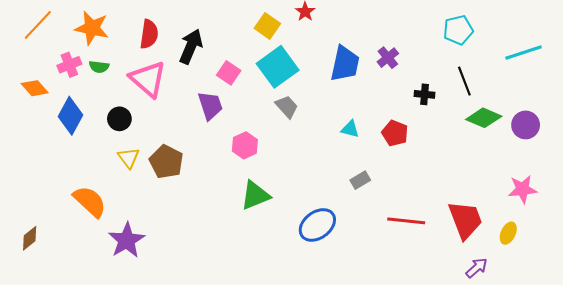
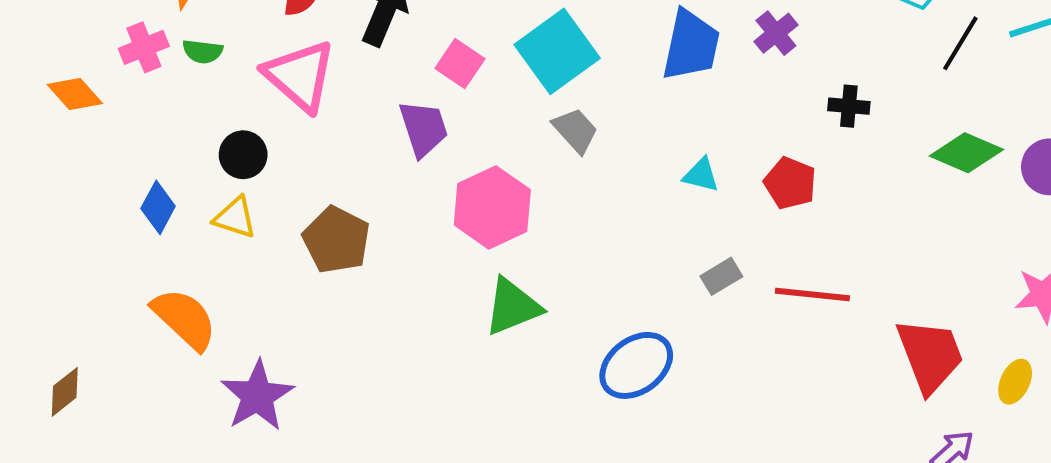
black line: (464, 81) -> (960, 43), moved, turned 52
blue diamond: (70, 116) -> (158, 207), moved, size x0.7
pink hexagon: (245, 145) -> (492, 207), size x1.5
yellow triangle: (129, 158) -> (235, 218), moved, turned -35
red line: (406, 221) -> (812, 295), moved

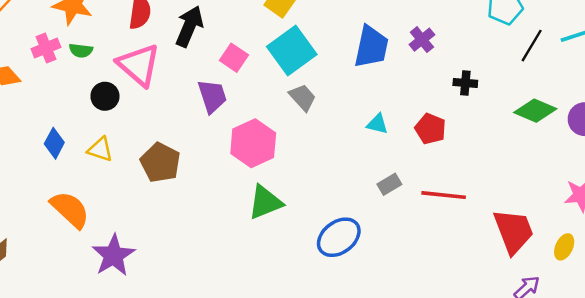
black circle: (243, 155) -> (105, 96), moved

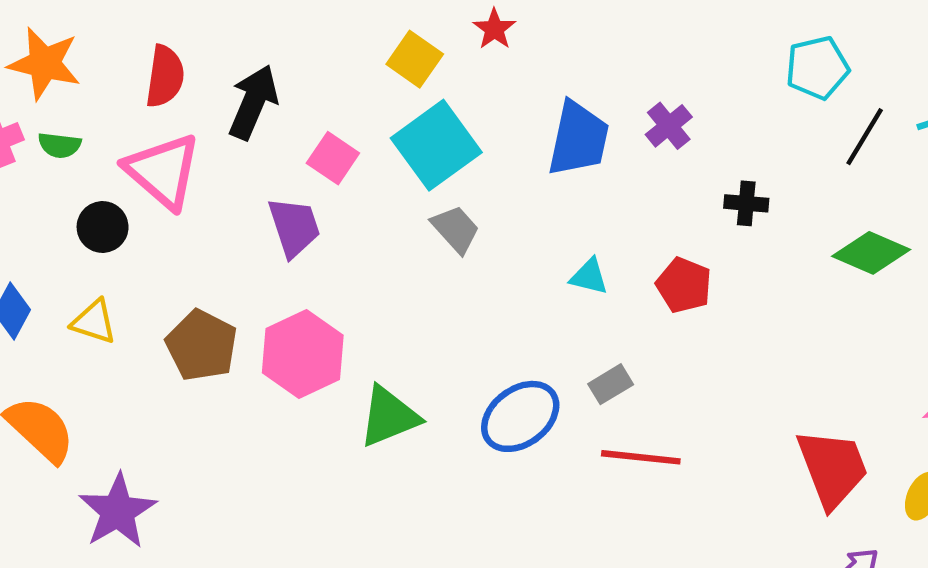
pink hexagon: (253, 143) -> (303, 354), moved
red line: (444, 195) -> (641, 457), moved
blue ellipse: (339, 237) -> (520, 416), moved

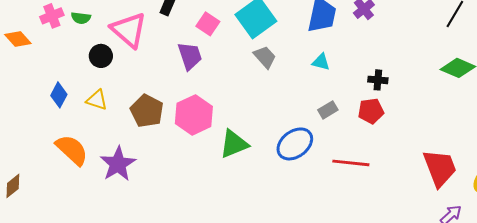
black cross: (746, 203) -> (378, 80), moved
cyan triangle: (589, 277) -> (321, 62), moved
red pentagon: (684, 285) -> (371, 111), moved, turned -30
gray rectangle: (611, 384) -> (328, 110), moved
purple star: (118, 511) -> (118, 164), moved

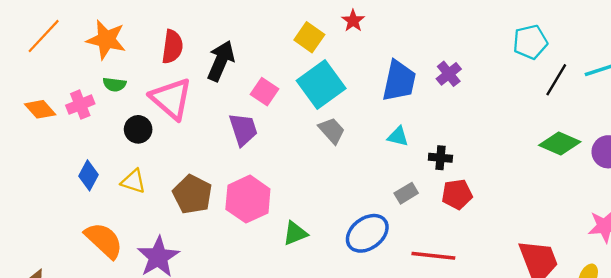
pink cross: (52, 16) -> (80, 105), moved
black cross: (378, 80) -> (440, 158), moved
green triangle: (234, 144) -> (295, 233), size x0.7

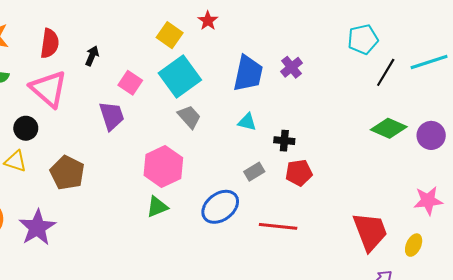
black arrow: (221, 61) -> (92, 56), size x0.6
black circle: (138, 129) -> (26, 128), moved
pink hexagon: (248, 199) -> (163, 166), moved

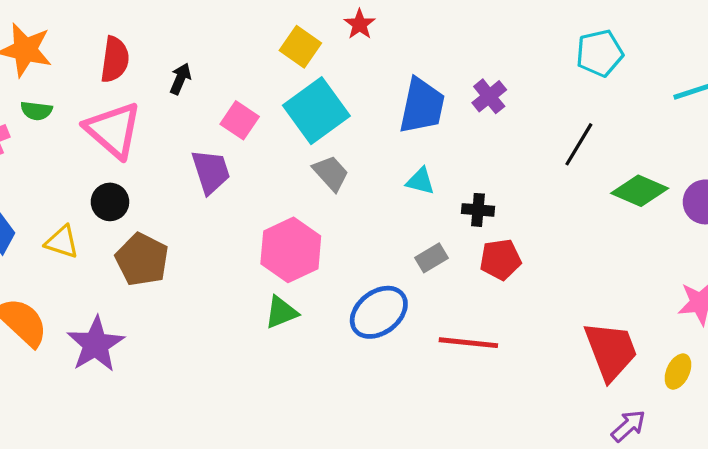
black line: (386, 72) -> (579, 144), moved
black circle: (26, 128) -> (110, 202), moved

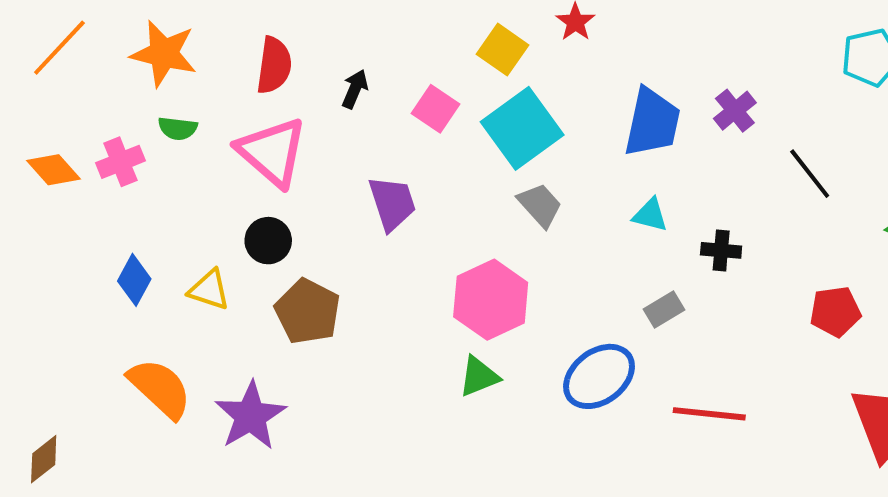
pink square: (240, 120) -> (436, 109), moved
black line: (579, 144) -> (810, 174), moved, turned -69
red pentagon: (500, 260) -> (835, 311), moved

